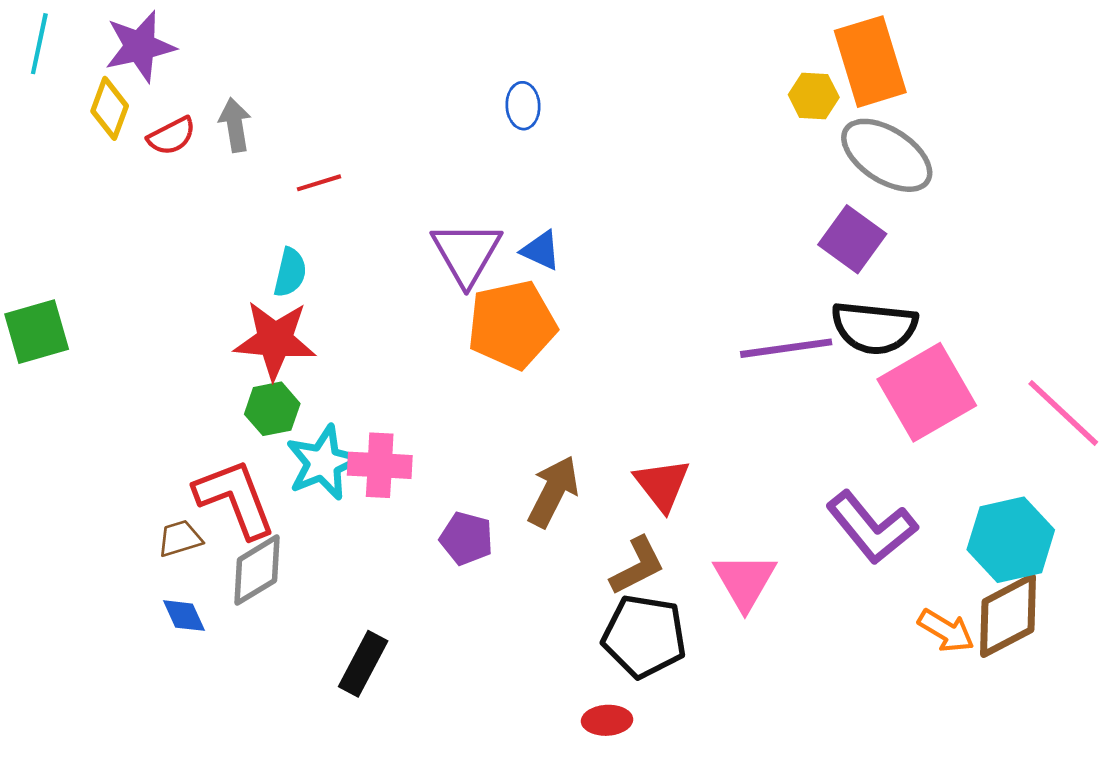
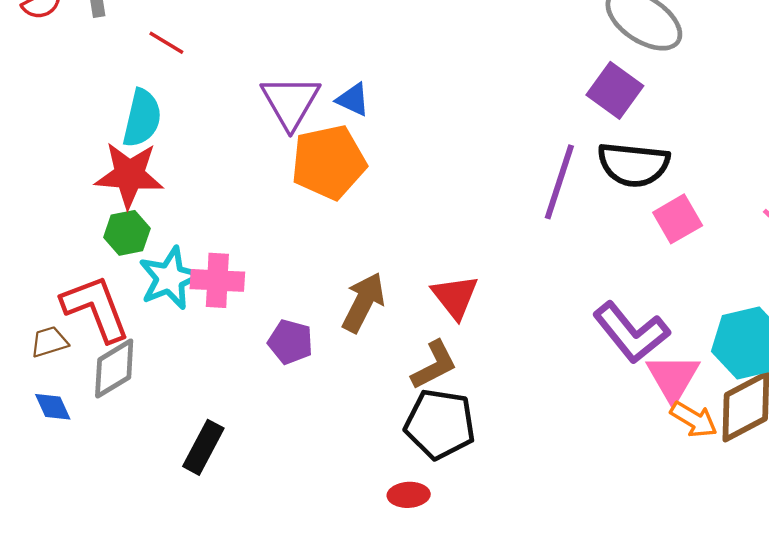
red line: (319, 183) -> (166, 43), turned 48
cyan semicircle: (290, 272) -> (142, 118), size x1.4
purple line: (786, 348) -> (559, 182), turned -64
pink square: (927, 392) -> (678, 219), size x0.6
pink triangle: (745, 581) -> (673, 378), moved

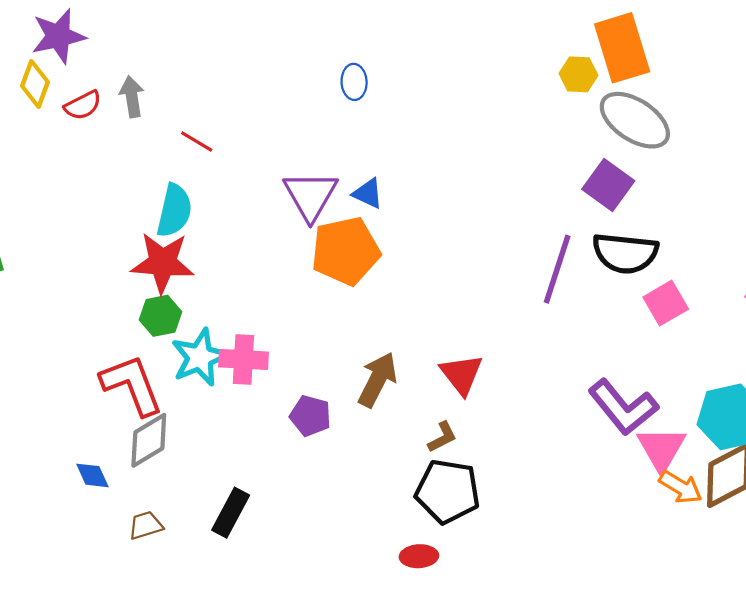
brown trapezoid: (49, 342) -> (146, 525), moved
brown L-shape: (434, 365) -> (442, 437), size x0.7

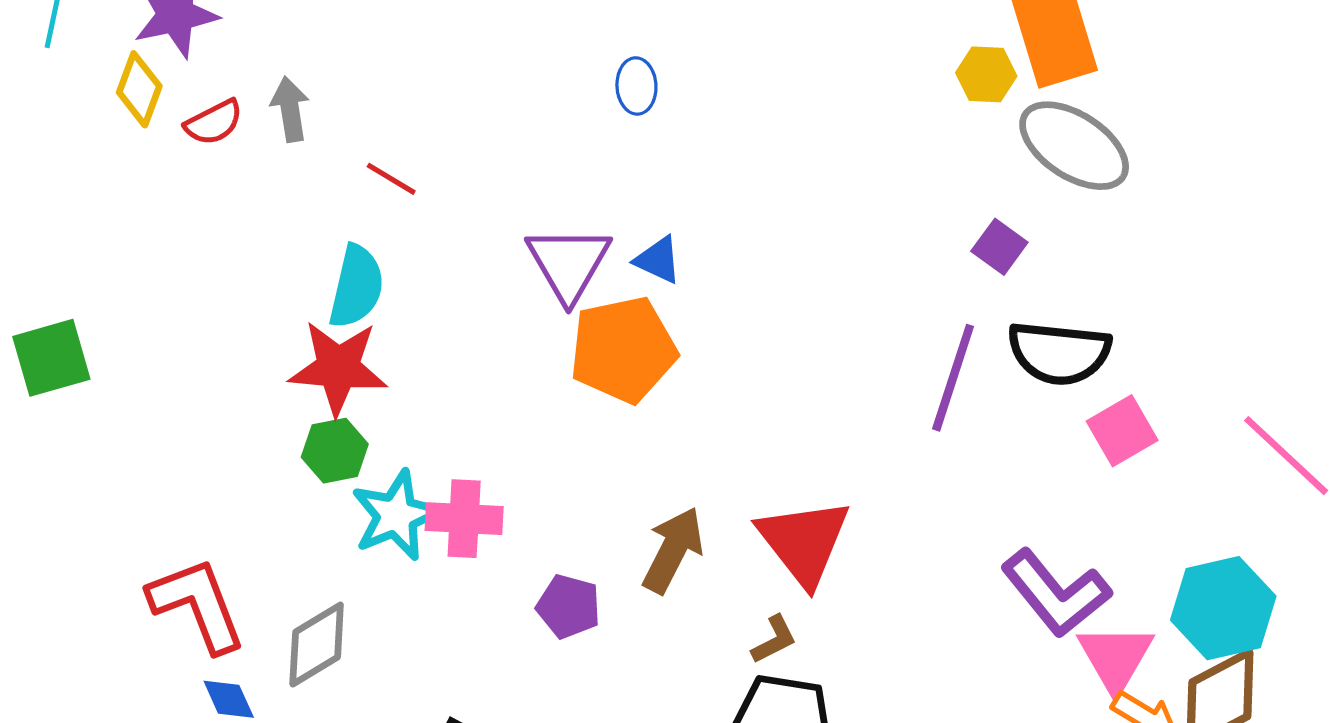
purple square: (608, 185) -> (999, 247), moved, size x0.7
red triangle: (461, 374) -> (804, 542), size x1.4
red L-shape: (132, 385) -> (197, 605), moved

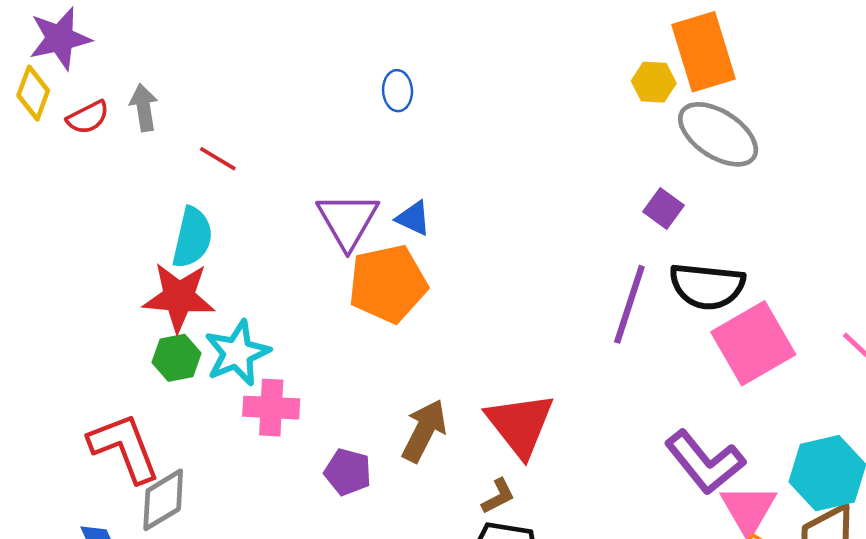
pink square: (1122, 431) -> (753, 343), size x1.6
cyan star: (396, 515) -> (237, 353), moved
red L-shape: (197, 605) -> (124, 448), moved

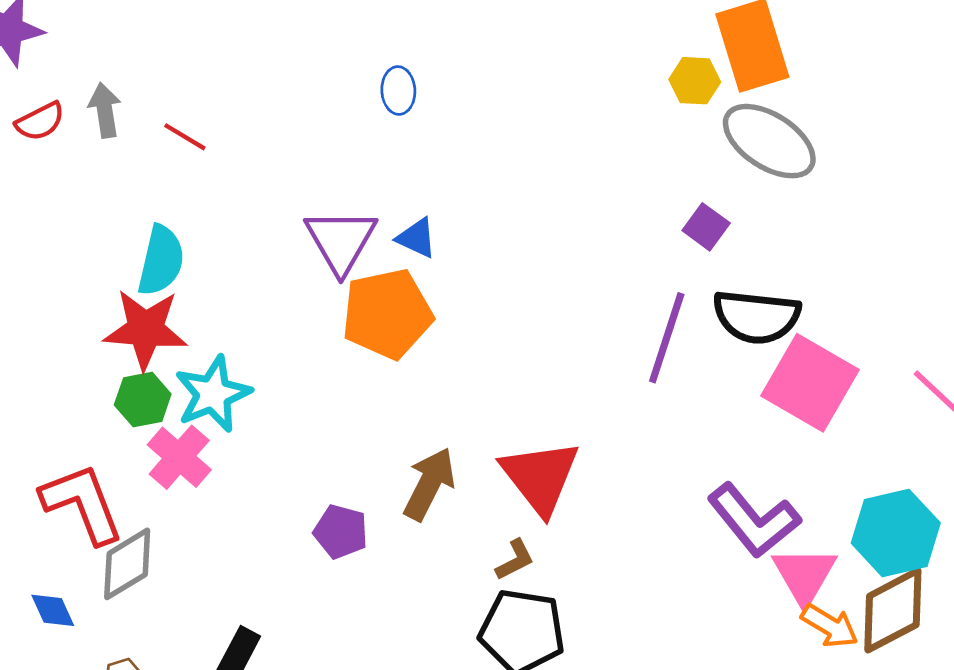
red line: (218, 159) -> (185, 137), moved
pink square: (753, 343) -> (810, 383), turned -30
pink cross: (271, 408) -> (179, 457), moved, turned 38

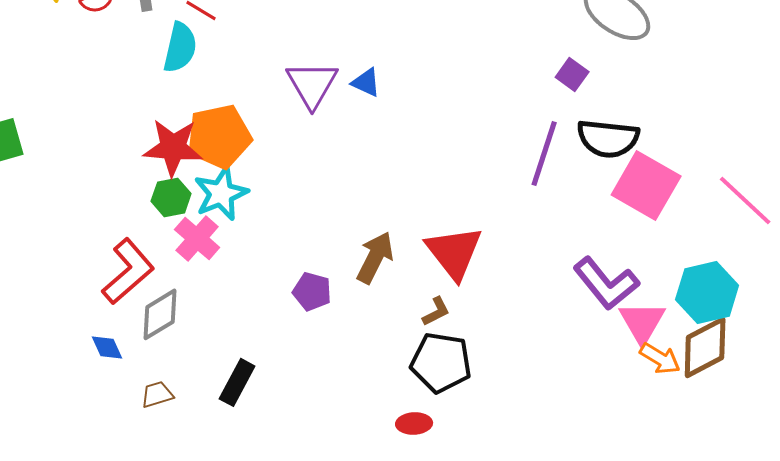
cyan semicircle: (161, 260) -> (180, 47), moved
orange pentagon: (387, 314) -> (219, 136), moved
red L-shape: (82, 504) -> (128, 271), turned 70

